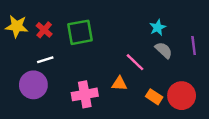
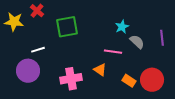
cyan star: (158, 27) -> (122, 27), moved
red cross: (44, 30) -> (37, 11), moved
pink line: (135, 62) -> (113, 52), turned -36
orange triangle: (119, 84) -> (100, 70), turned 32

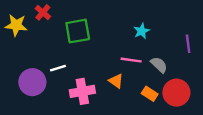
gray semicircle: (137, 42) -> (159, 65), moved
white line: (38, 50) -> (58, 68), moved

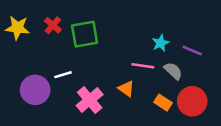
red cross: (43, 12) -> (53, 25), moved
cyan star: (142, 31) -> (161, 43), moved
purple line: (188, 44) -> (192, 51), moved, turned -60
pink cross: (82, 91) -> (90, 100), turned -30

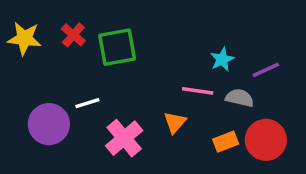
purple line: (192, 51) -> (266, 70), turned -48
gray semicircle: (173, 71) -> (240, 98), turned -30
orange triangle: (126, 89) -> (175, 122), turned 36
orange rectangle: (163, 103) -> (226, 142), turned -54

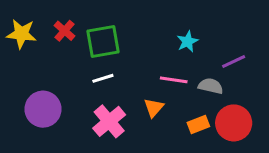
cyan star: (222, 59) -> (188, 41), moved
white line: (87, 103) -> (103, 78), moved

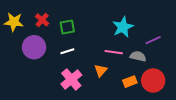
green square: (103, 41) -> (67, 27), size x0.7
cyan star: (188, 41) -> (123, 27), size x1.5
purple circle: (43, 109) -> (34, 47), moved

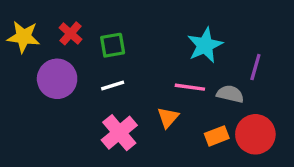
purple line: (153, 40) -> (255, 67), turned -49

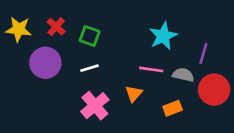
green square: (113, 45) -> (90, 36), turned 30
red circle: (255, 134) -> (214, 90), moved

